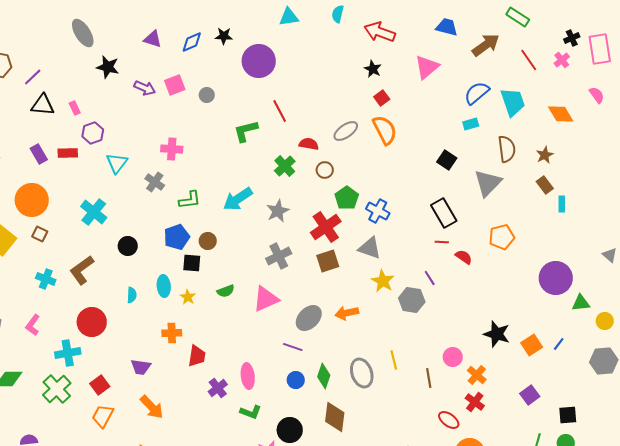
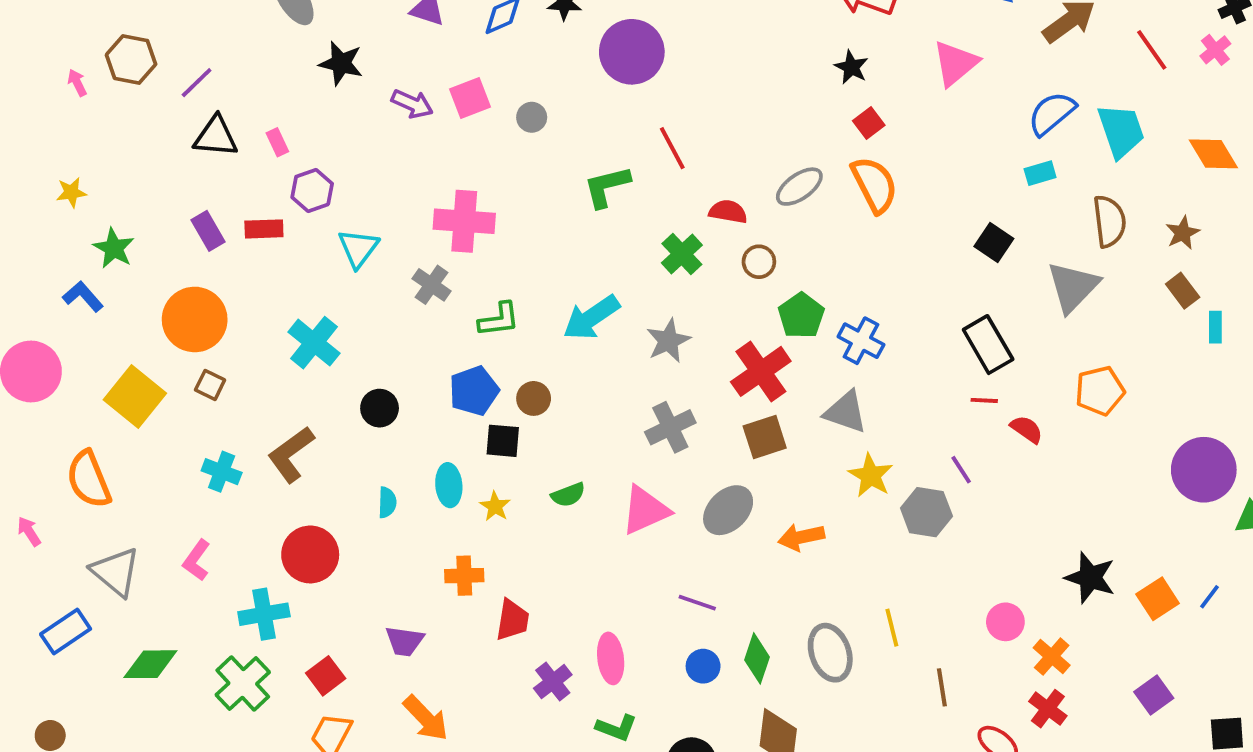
pink cross: (172, 149) -> (464, 221), size x1.4
gray ellipse: (309, 318) -> (728, 510), moved
brown line: (429, 378) -> (942, 687), moved

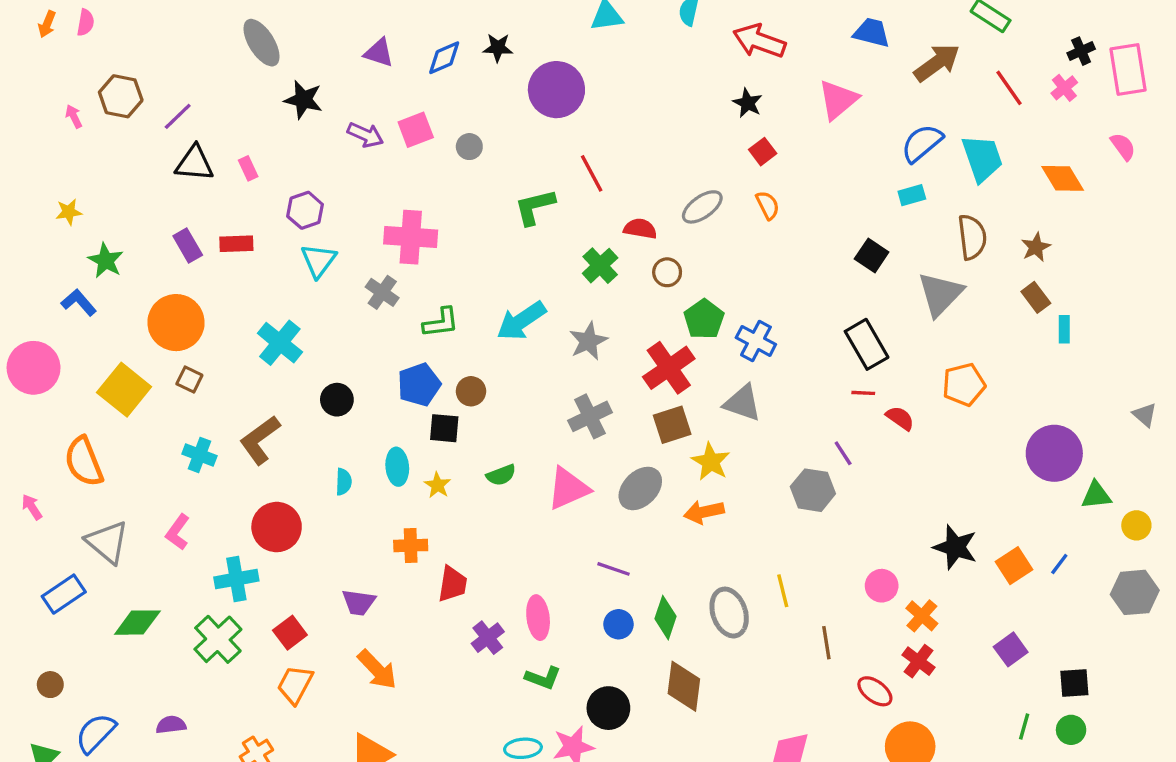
orange semicircle: (874, 185) -> (768, 205), size x0.6
purple hexagon: (312, 190) -> (305, 210), moved
yellow star: (871, 475) -> (711, 462), moved

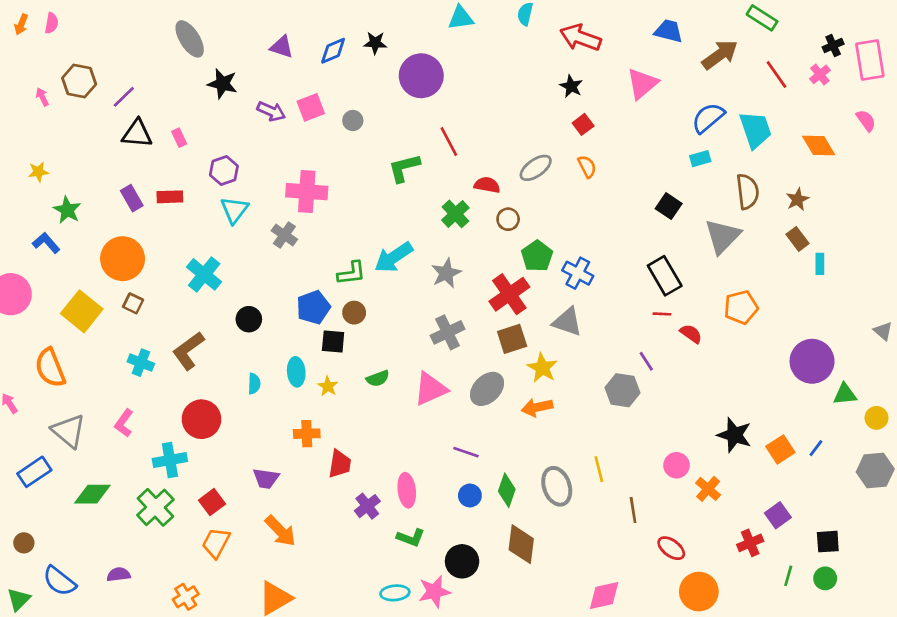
green L-shape: (441, 323) -> (351, 273), moved
red cross: (919, 661) -> (750, 543), moved, turned 30
blue semicircle: (96, 733) -> (59, 581), turned -96

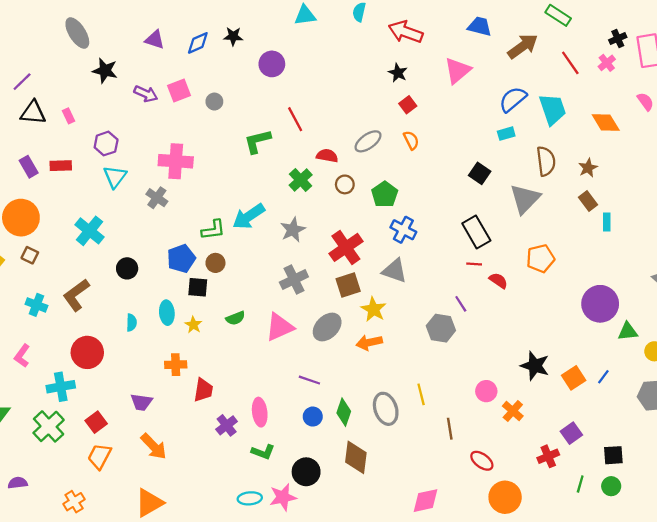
purple circle: (421, 76) -> (272, 64), size x0.7
green pentagon: (537, 256) -> (385, 194), moved

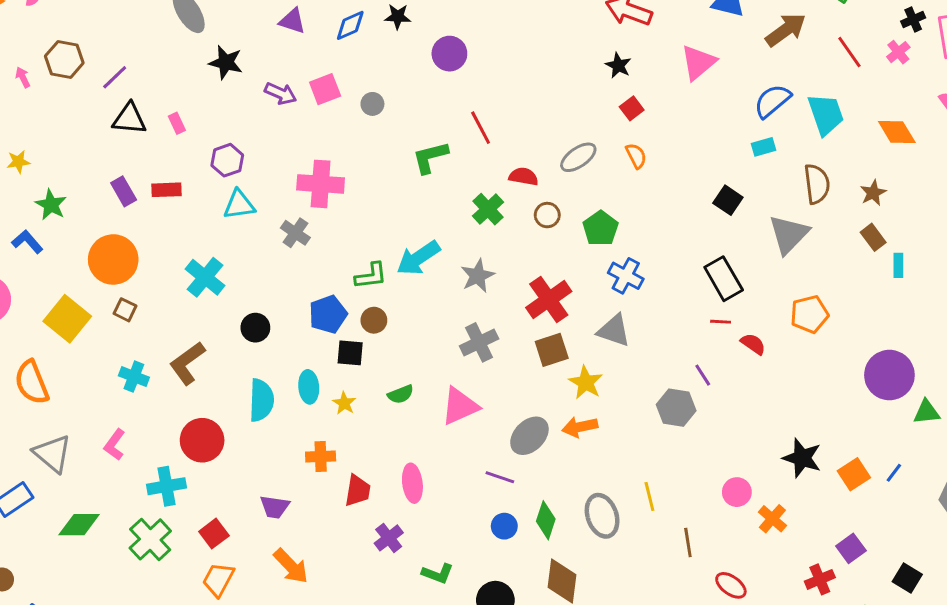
cyan triangle: (115, 177) -> (239, 205), turned 45
cyan semicircle: (131, 323) -> (261, 400), size x1.8
gray ellipse: (327, 327) -> (529, 436), moved
pink ellipse: (260, 412) -> (412, 483), moved
black square: (613, 455) -> (907, 578), turned 35

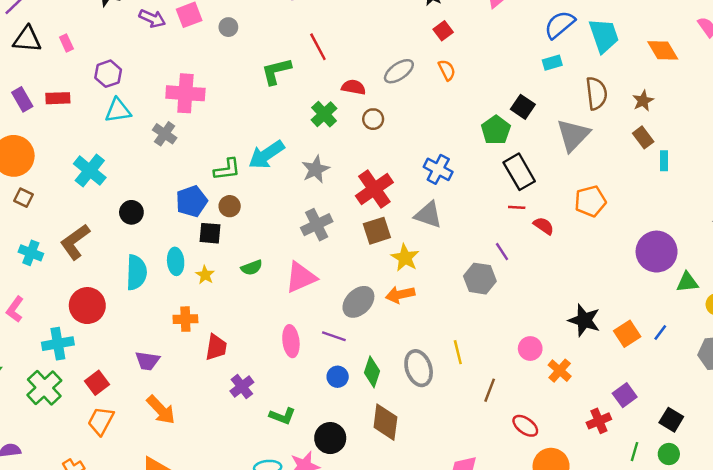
green pentagon: (601, 228) -> (496, 130), moved
pink ellipse: (412, 483) -> (291, 341), moved
brown line: (688, 542) -> (490, 390), turned 30

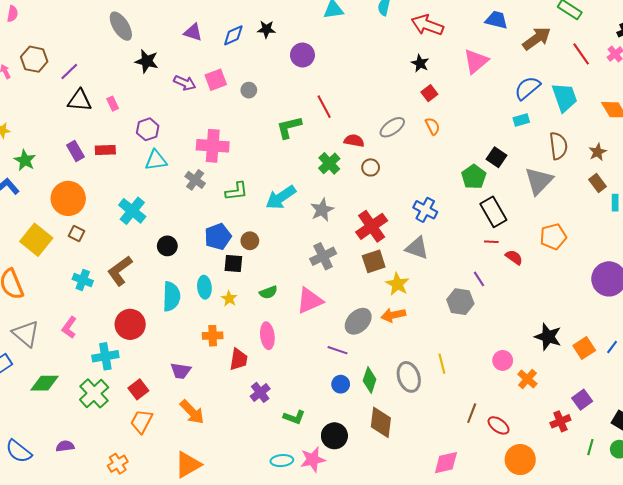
green L-shape: (227, 169) -> (236, 191), moved
pink ellipse: (291, 341) -> (267, 336), moved
brown line: (490, 390) -> (472, 413), moved

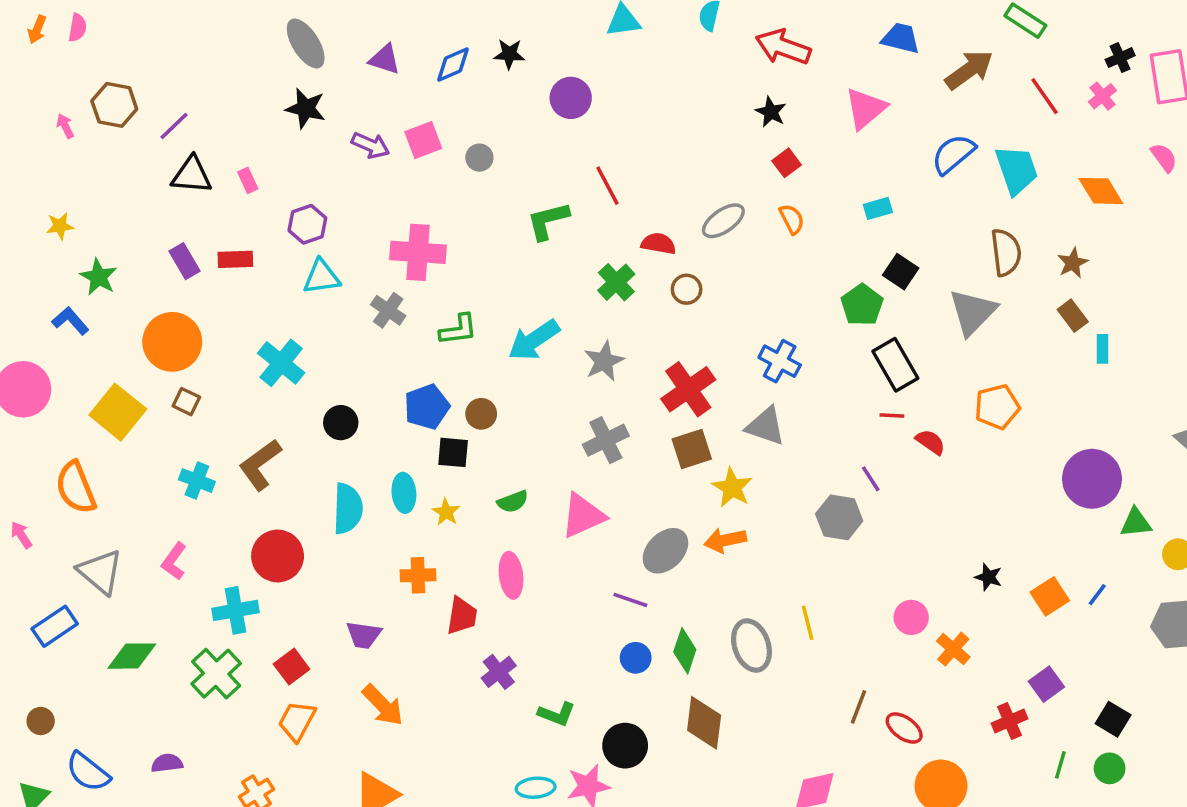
gray ellipse: (121, 26) -> (306, 43), moved
cyan rectangle: (521, 120) -> (878, 208), moved
black star: (548, 337) -> (988, 577), size x0.6

